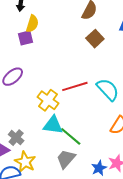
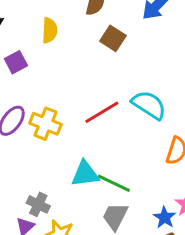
yellow semicircle: (32, 24) -> (50, 30), moved
yellow cross: (48, 100) -> (45, 124), moved

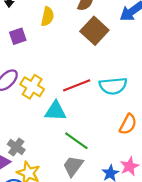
brown square: (113, 38) -> (94, 31), size x1.4
cyan semicircle: (149, 105) -> (113, 86), turned 132
cyan triangle: (85, 174) -> (55, 111), moved

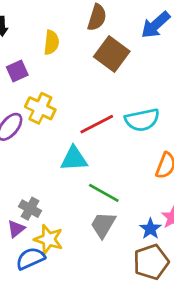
yellow cross: (32, 87) -> (40, 108), moved

